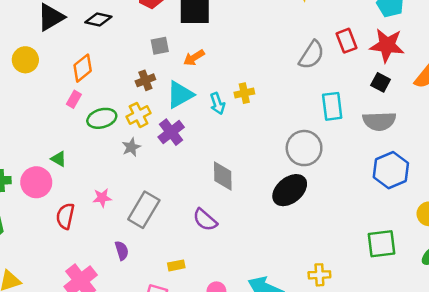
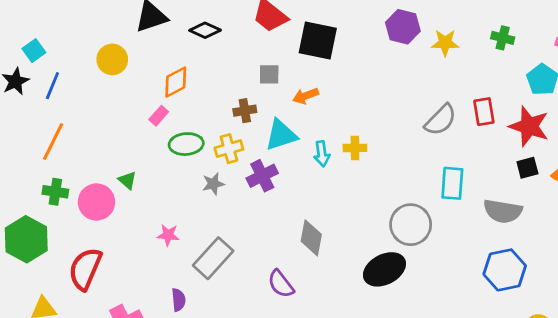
black square: (381, 82) -> (527, 168), moved, turned 36
red semicircle: (65, 216) -> (85, 269), moved, size x1.4

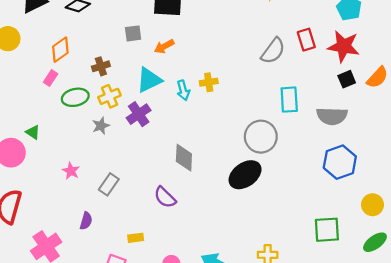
brown cross: (245, 111) -> (101, 66), moved
pink star: (168, 235) -> (71, 171), turned 30
gray rectangle: (213, 258) -> (109, 184), size x0.7
purple semicircle: (178, 300) -> (86, 221), turned 30

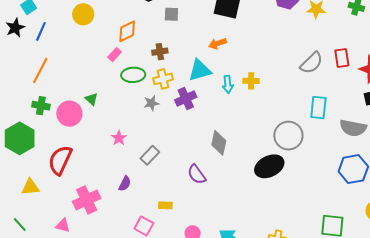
gray square: (133, 33) -> (171, 14), moved

